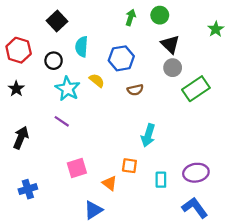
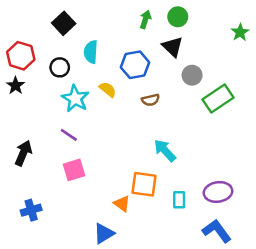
black triangle: (170, 44) -> (173, 47), moved
black star: (16, 89) -> (16, 86), moved
cyan arrow: (148, 135) -> (165, 150), turned 120
orange square: (129, 166) -> (144, 184), size x1.5
pink square: (77, 168) -> (74, 170), moved

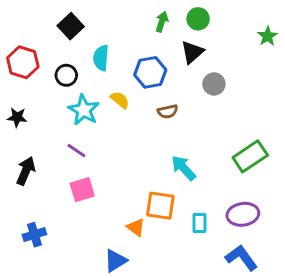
black triangle: (173, 47) -> (192, 52), turned 35
black star: (16, 86) -> (17, 117), moved, turned -30
green rectangle: (218, 99) -> (250, 156), moved

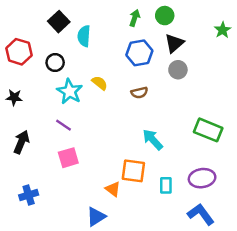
black triangle: (192, 52) -> (174, 43), moved
cyan semicircle: (101, 58) -> (84, 36), moved
blue hexagon: (150, 72) -> (139, 53), moved
green rectangle: (250, 156) -> (208, 130), turned 56

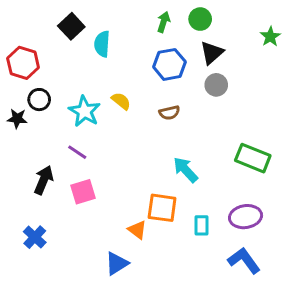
black circle: (55, 63) -> (39, 100), moved
black arrow: (21, 142) -> (44, 180), moved
blue cross: (29, 195) -> (35, 237), turned -30

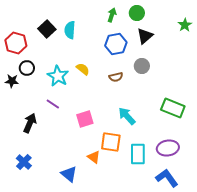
black square: (71, 26) -> (47, 29), moved
gray circle: (216, 85) -> (142, 66), moved
pink square: (83, 192) -> (85, 119), moved
cyan rectangle: (202, 225) -> (138, 154), size x1.5
blue triangle: (117, 263) -> (69, 174), moved, turned -48

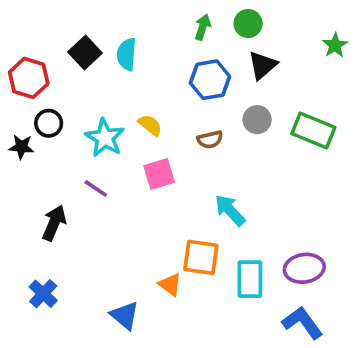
green rectangle: (173, 108) -> (313, 130), moved
pink square: (85, 119) -> (159, 174), moved

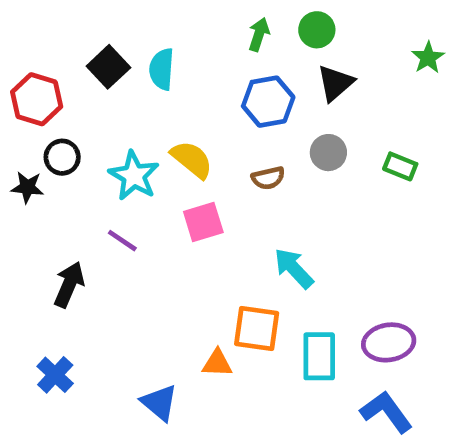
yellow semicircle: (150, 125) -> (192, 159), size x1.4
green rectangle: (313, 130) -> (400, 166), size x0.6
orange triangle: (170, 285) -> (217, 363), turned -35

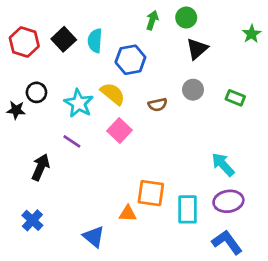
red hexagon: (37, 99) -> (24, 42), moved
blue hexagon: (268, 102) -> (130, 60), moved
pink square: (203, 222) -> (120, 130), turned -30
cyan arrow: (294, 268) -> (223, 165), moved

